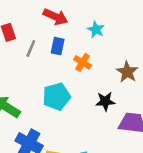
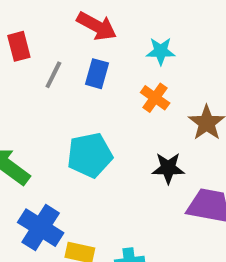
cyan star: (96, 30) -> (161, 51), turned -30
orange cross: (83, 62) -> (155, 98), moved

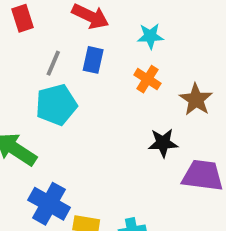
red rectangle: (19, 46) -> (22, 18), moved
cyan pentagon: (90, 155) -> (56, 105), moved

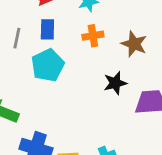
orange cross: (147, 79) -> (93, 36), turned -30
cyan pentagon: (56, 105) -> (48, 65), moved

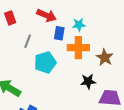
blue rectangle: (47, 29) -> (59, 33), moved
orange cross: (93, 36) -> (78, 48), size x1.5

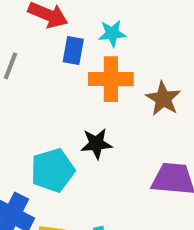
cyan pentagon: (45, 62) -> (53, 170), moved
black star: (88, 81) -> (96, 144), moved

